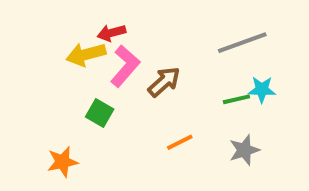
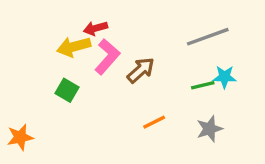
green square: (100, 113) -> (67, 90), moved
orange star: (63, 162) -> (20, 137), moved

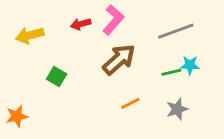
yellow arrow: (74, 47) -> (30, 35), moved
pink L-shape: (107, 57) -> (113, 20), moved
brown arrow: (141, 70) -> (119, 59), size x1.4

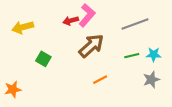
red arrow: (81, 24) -> (71, 21), moved
cyan star: (190, 65) -> (154, 55), moved
gray star: (177, 109) -> (151, 80), moved

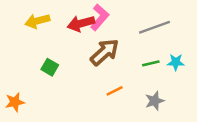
red arrow: (71, 21) -> (81, 24), size x1.5
yellow arrow: (23, 27) -> (37, 21), moved
gray star: (151, 80) -> (155, 101), moved

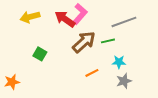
red arrow: (81, 24) -> (65, 19), turned 50
cyan star: (176, 62) -> (119, 62), moved
green line: (151, 63) -> (108, 41), moved

